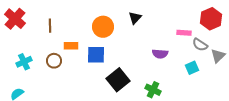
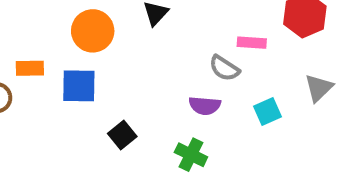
gray semicircle: (200, 45) -> (224, 68), moved
purple semicircle: (160, 54) -> (205, 106), moved
black square: (118, 80) -> (122, 135), size x0.6

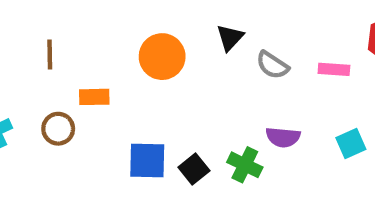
gray semicircle: (224, 68) -> (272, 65), moved
blue square: (79, 86) -> (147, 161), moved
green cross: (191, 155) -> (245, 165), moved

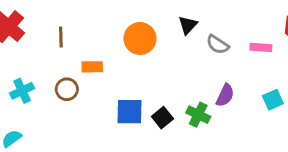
purple semicircle: (283, 137) -> (225, 95), turned -70

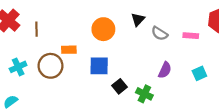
brown line: (61, 37) -> (36, 29), moved
brown circle: (67, 89) -> (51, 66), size x1.5
blue square: (130, 112) -> (99, 66), moved
green cross: (198, 115) -> (144, 94), moved

